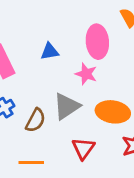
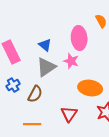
blue triangle: (50, 51) -> (45, 45), turned 48
gray triangle: (66, 106) -> (46, 67), moved

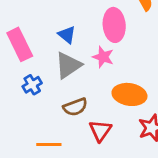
blue cross: (13, 85) -> (32, 85), moved
brown semicircle: (35, 94) -> (75, 107), moved, turned 42

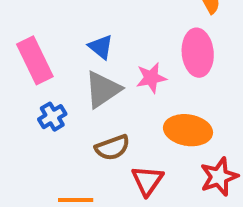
pink ellipse: (114, 25) -> (198, 53), moved
pink star: (103, 57) -> (151, 78), turned -30

